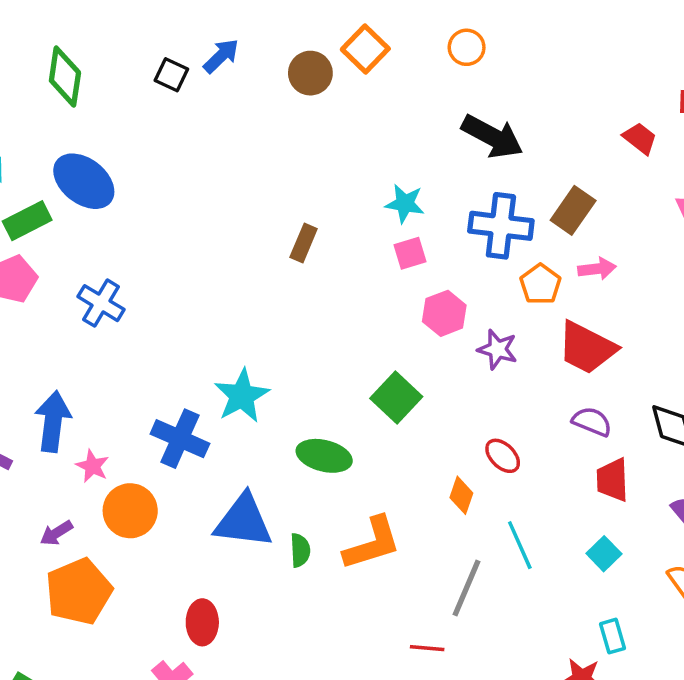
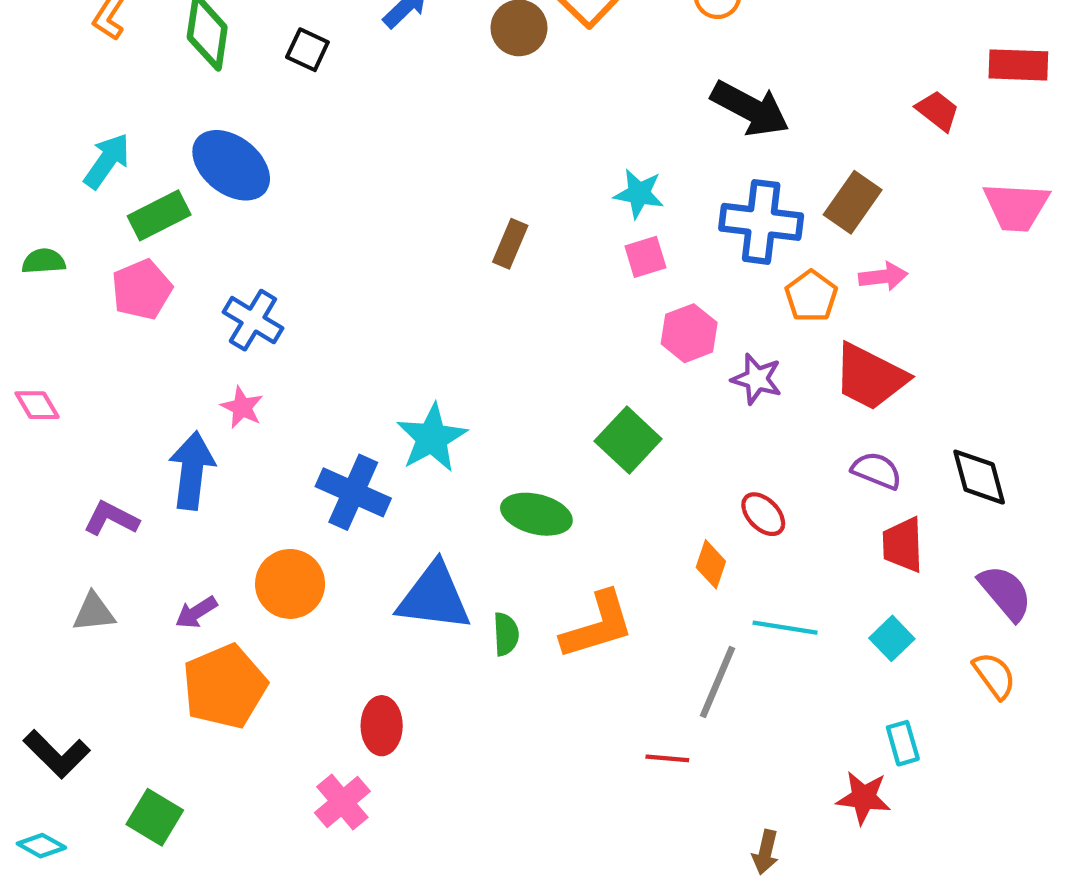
black square: (171, 75) -> (307, 50), moved
pink star: (92, 466) -> (242, 407), moved
cyan line: (520, 545) -> (785, 628), turned -57

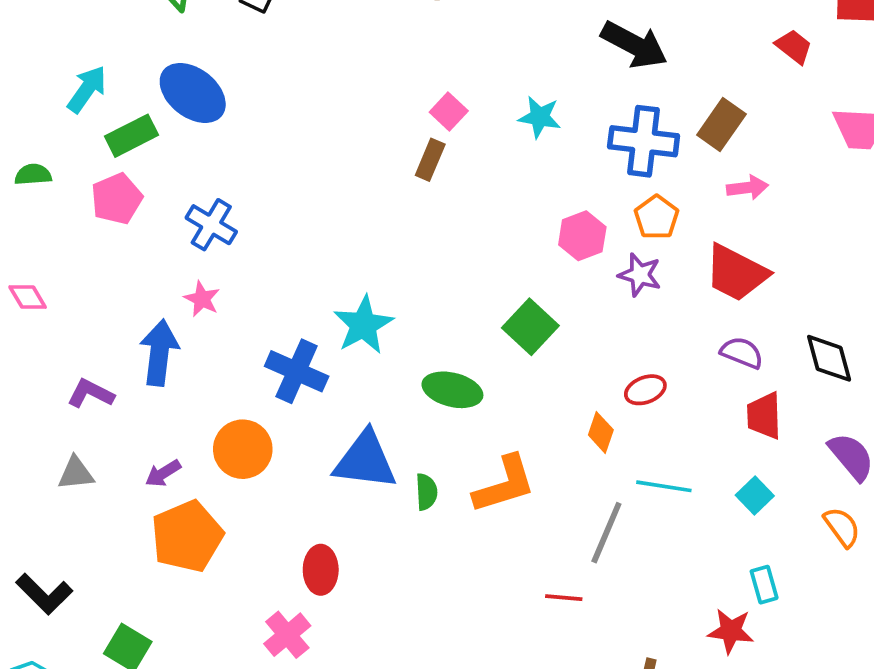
pink square: (645, 257) -> (449, 112), moved, turned -30
orange pentagon: (811, 296) -> (657, 217), moved
red ellipse: (763, 514) -> (645, 390), turned -66

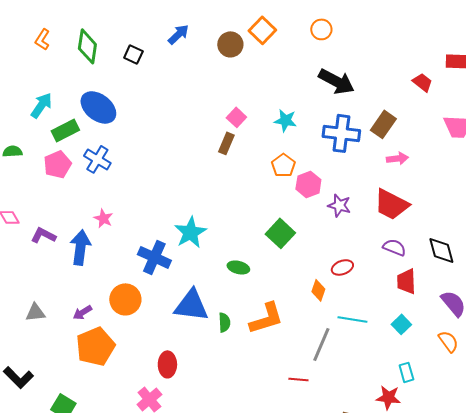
orange pentagon: (657, 217) -> (283, 165), moved
blue cross: (211, 225) -> (97, 159), moved
green ellipse: (452, 390) -> (238, 267), size x0.7
purple L-shape: (91, 394) -> (43, 235), moved

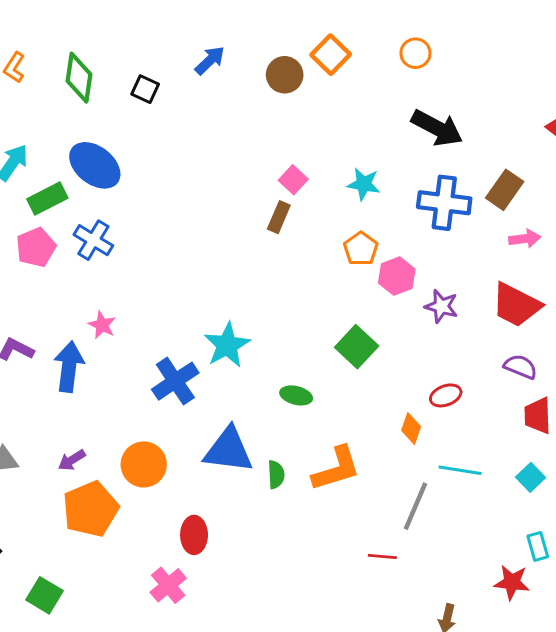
blue cross: (154, 257) -> (175, 381), turned 32
orange circle: (125, 299) -> (144, 464), moved

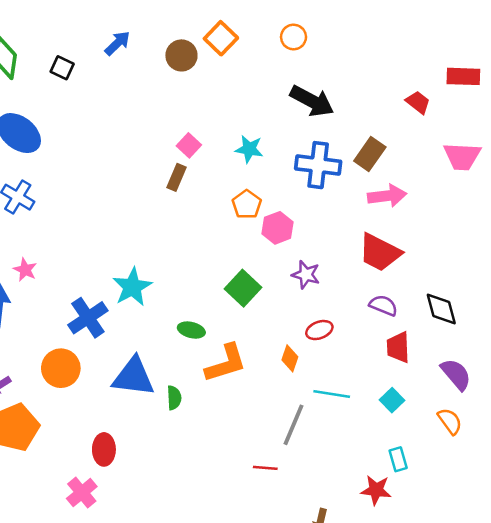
pink arrow: (525, 239) -> (387, 196), size x1.4
purple star: (441, 306) -> (306, 275), moved
orange circle: (144, 464) -> (61, 368), moved
orange L-shape: (336, 469) -> (226, 363), moved

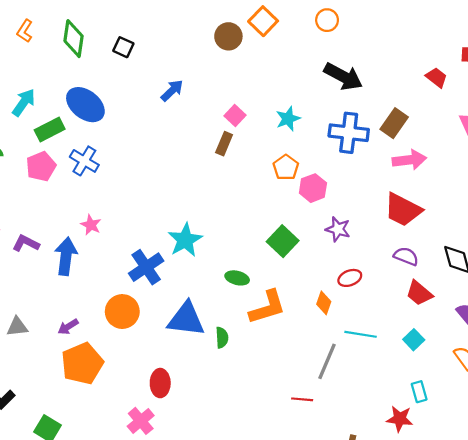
blue arrow: (117, 43) -> (172, 91), moved
cyan star: (249, 149) -> (288, 119), turned -30
red trapezoid: (398, 347) -> (419, 293), turned -48

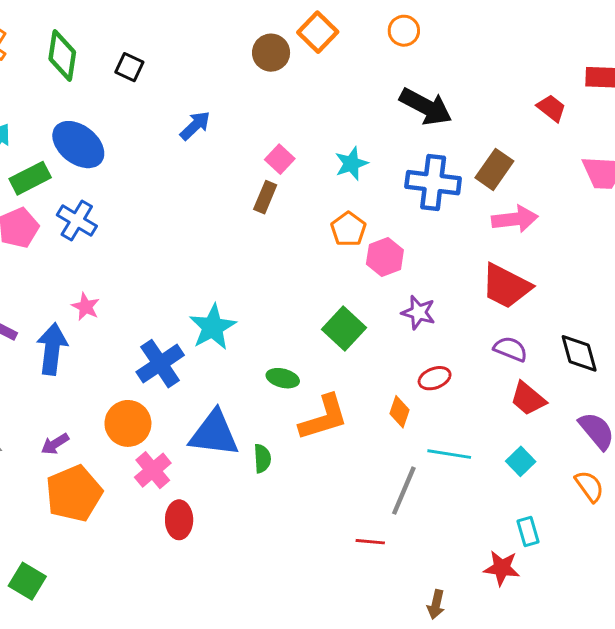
pink cross: (141, 421) -> (153, 470), moved

